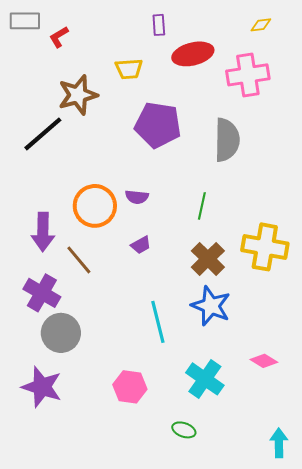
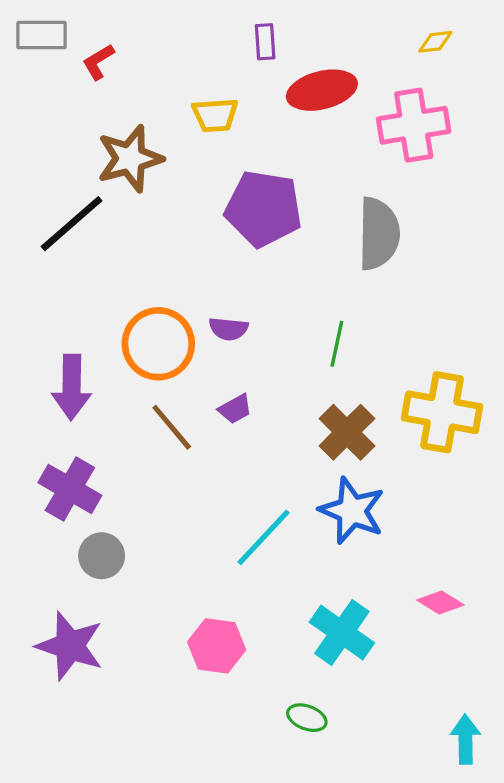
brown line: (79, 260) -> (172, 427), moved
cyan line: (158, 322) -> (263, 537), turned 57
gray circle: (61, 333) -> (102, 556), size x0.7

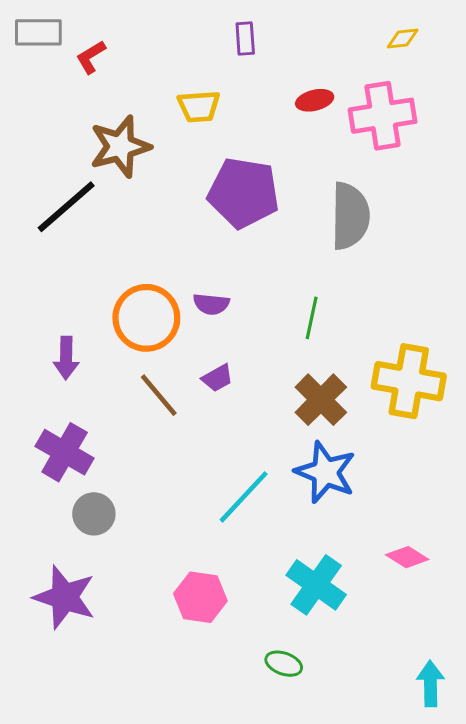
red ellipse: (322, 90) -> (315, 100), moved, size x0.6
purple arrow: (72, 387) -> (66, 358), size x0.7

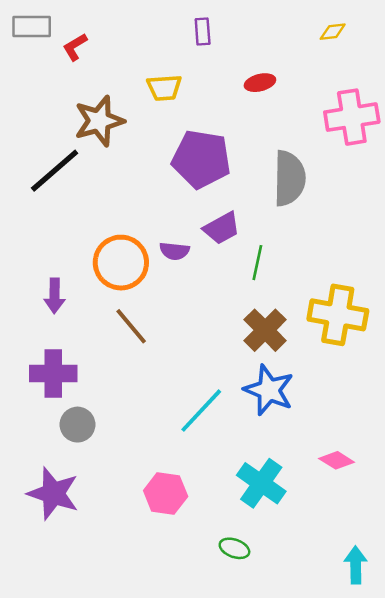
pink cross: (383, 116) -> (352, 117), moved
purple trapezoid: (217, 378) -> (222, 228), moved, size x1.4
purple cross: (65, 452) -> (53, 374), turned -30

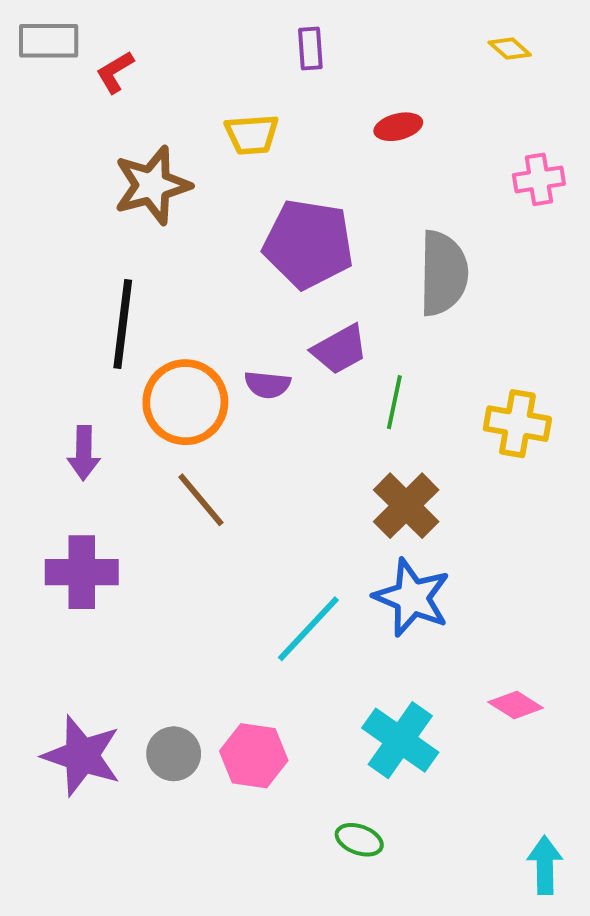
yellow diamond: (333, 32) -> (510, 49), turned 48
pink cross: (352, 117) -> (539, 179), size x0.6
black line: (55, 171) -> (123, 324), moved, turned -42
yellow cross: (338, 315) -> (517, 424), moved, size x0.7
gray circle: (77, 425) -> (174, 754), moved

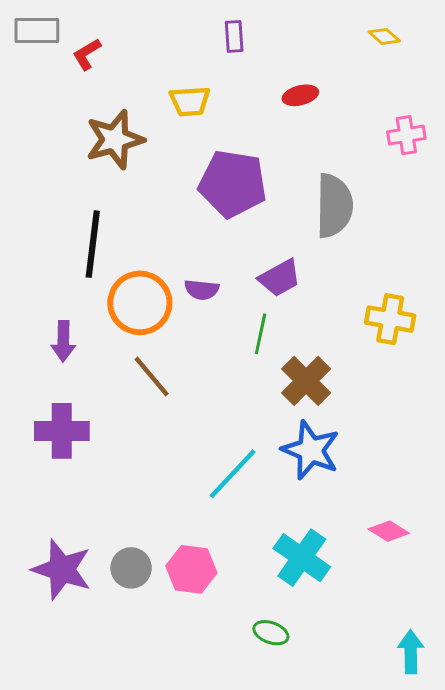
purple trapezoid: (340, 349) -> (280, 278), moved
green line: (394, 402) -> (261, 334), moved

